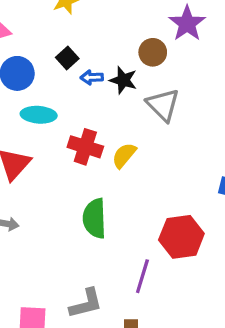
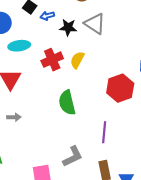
black star: (123, 80) -> (68, 27), moved
red cross: (85, 147) -> (52, 60), turned -30
red hexagon: (181, 237) -> (120, 88), moved

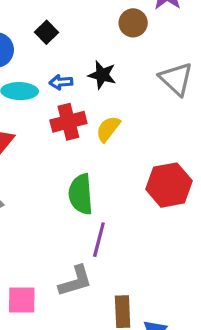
blue arrow: (47, 16) -> (61, 82), moved
gray triangle: (95, 24) -> (176, 79), moved
purple line: (104, 132) -> (99, 240), moved

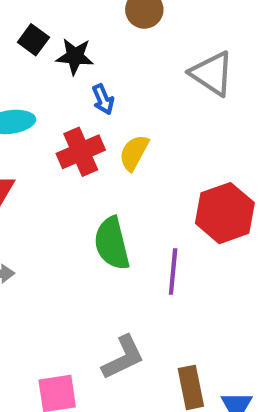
black star: (102, 75) -> (75, 56), moved
blue arrow: (61, 82) -> (103, 99), moved, turned -100
purple line: (99, 240) -> (173, 272), moved

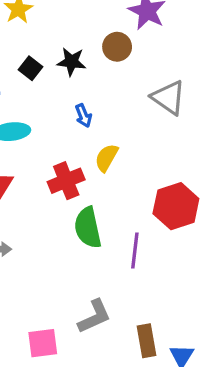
black star: (75, 56) -> (71, 62), moved
red cross: (81, 152) -> (66, 181), moved

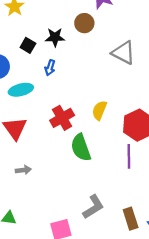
blue arrow: (83, 116) -> (50, 68), moved, turned 48
yellow semicircle: (106, 158) -> (99, 110), moved
purple line: (135, 251) -> (129, 156), moved

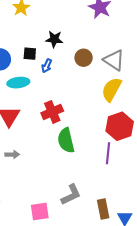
brown circle: (84, 23) -> (84, 58), moved
black square: (28, 45) -> (30, 54), moved, turned -32
yellow semicircle: (99, 110) -> (112, 89), moved, size x1.4

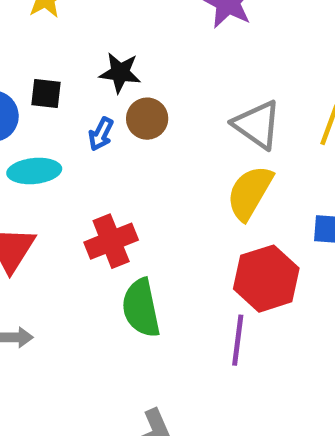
black square: (30, 54) -> (46, 94), moved
brown circle: (84, 58) -> (147, 119), moved

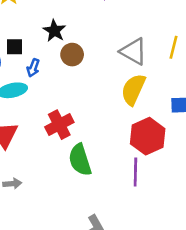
black star: (120, 73) -> (54, 31), turned 30
blue arrow: (101, 134) -> (33, 68), moved

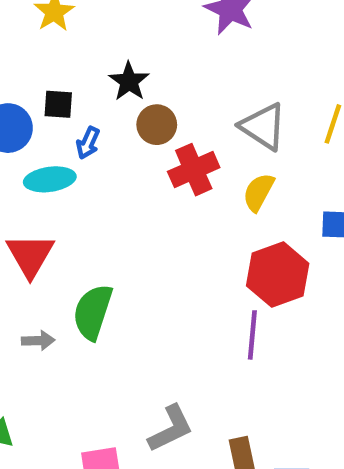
yellow semicircle: (133, 90) -> (258, 192), size x0.7
red cross: (59, 125) -> (194, 170), moved
green semicircle: (80, 160) -> (93, 312), moved, turned 32

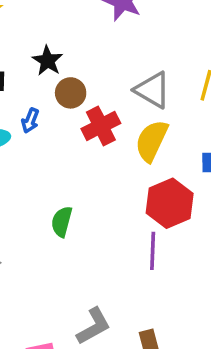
blue arrow: (88, 143) -> (30, 121), moved
yellow semicircle: (258, 192) -> (152, 141), size x1.4
green semicircle: (93, 312) -> (62, 222), moved, size x0.7

